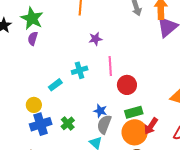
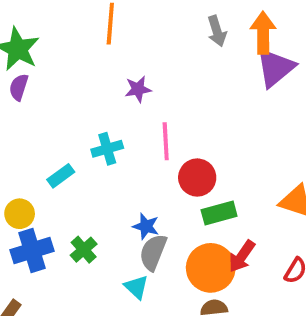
green rectangle: (134, 112) -> (219, 213), moved

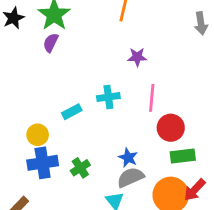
gray semicircle: (153, 252) -> (131, 177), turned 36

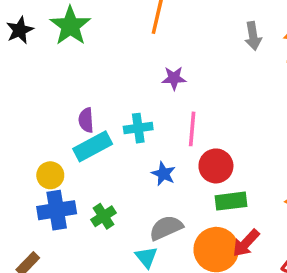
purple semicircle: (51, 43) -> (86, 120), moved, turned -30
cyan rectangle: (72, 112) -> (93, 146), size x1.5
blue star: (128, 158) -> (164, 174), moved

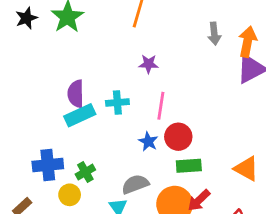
purple semicircle: (86, 120) -> (76, 94), size x1.4
blue star: (164, 174) -> (148, 142), moved
yellow circle: (50, 175) -> (70, 195), moved

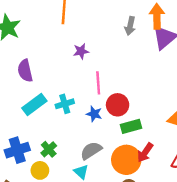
gray arrow: (214, 34) -> (130, 26), moved, turned 30
purple semicircle: (76, 94) -> (25, 71), moved
cyan cross: (117, 103) -> (65, 104), moved

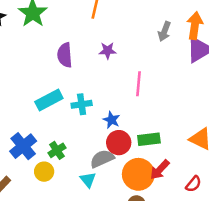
purple semicircle: (25, 71) -> (65, 55), moved
pink line: (98, 83) -> (138, 84), moved
red circle: (118, 105) -> (119, 143), moved
blue cross: (17, 150) -> (23, 146), turned -30

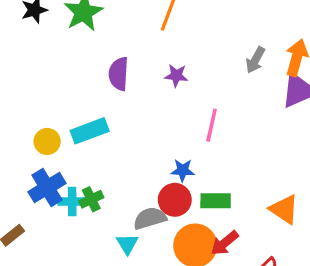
cyan cross: (82, 104) -> (72, 202), moved
blue star: (112, 120) -> (183, 170), moved, turned -30
yellow circle: (44, 172) -> (47, 141), moved

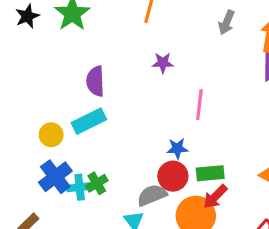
gray arrow: (255, 60) -> (227, 22), moved
purple semicircle: (119, 74) -> (95, 81), moved
red arrow: (225, 243) -> (215, 197), moved

